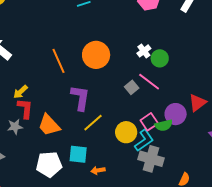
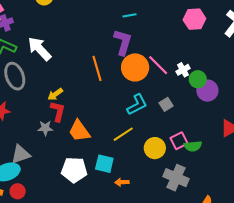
pink line: (149, 82) -> (158, 65), moved
purple L-shape: (80, 98) -> (123, 42), moved
purple circle: (176, 114) -> (207, 91), moved
cyan L-shape: (144, 140) -> (137, 105), moved

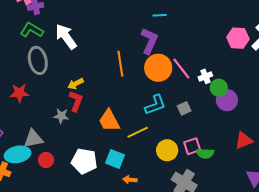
pink hexagon: (194, 19) -> (238, 38), moved
orange trapezoid: (79, 131) -> (109, 121), moved
red circle: (18, 191) -> (46, 160), moved

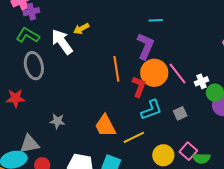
yellow arrow: (76, 84) -> (81, 29), moved
red L-shape: (76, 101) -> (139, 87), moved
pink square: (192, 146) -> (188, 151), turned -30

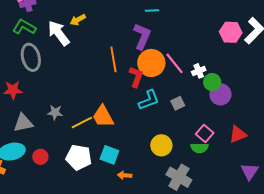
yellow line: (134, 137) -> (82, 122), moved
gray triangle: (29, 144) -> (23, 123), moved
pink square: (188, 151) -> (205, 134), moved

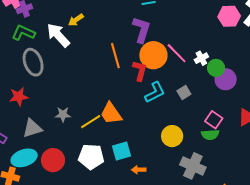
cyan square: (109, 155) -> (121, 151), turned -30
red circle: (40, 157) -> (53, 160), size x1.5

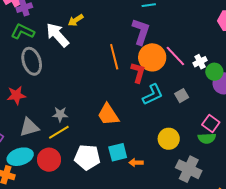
yellow line: (91, 122) -> (59, 132), moved
orange arrow: (139, 170) -> (136, 163), moved

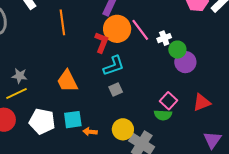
orange line: (114, 57) -> (62, 22), moved
gray square: (182, 96) -> (116, 89), moved
yellow circle: (169, 139) -> (123, 129), moved

